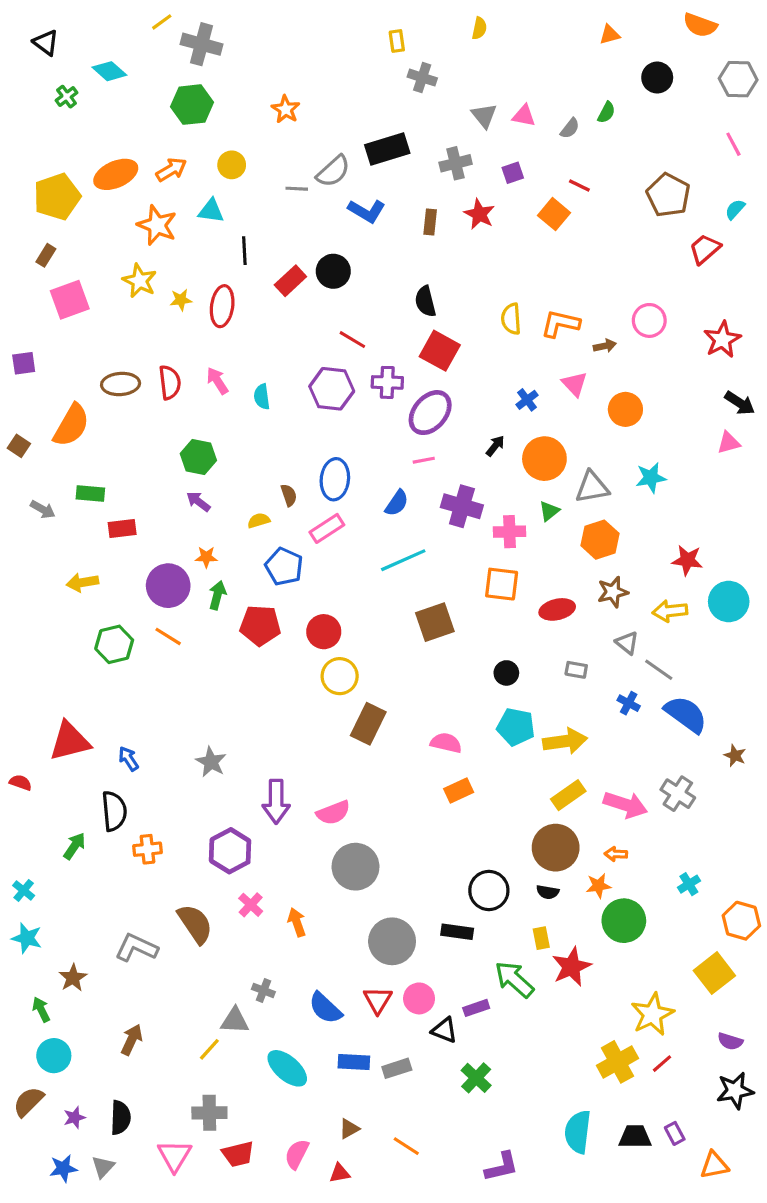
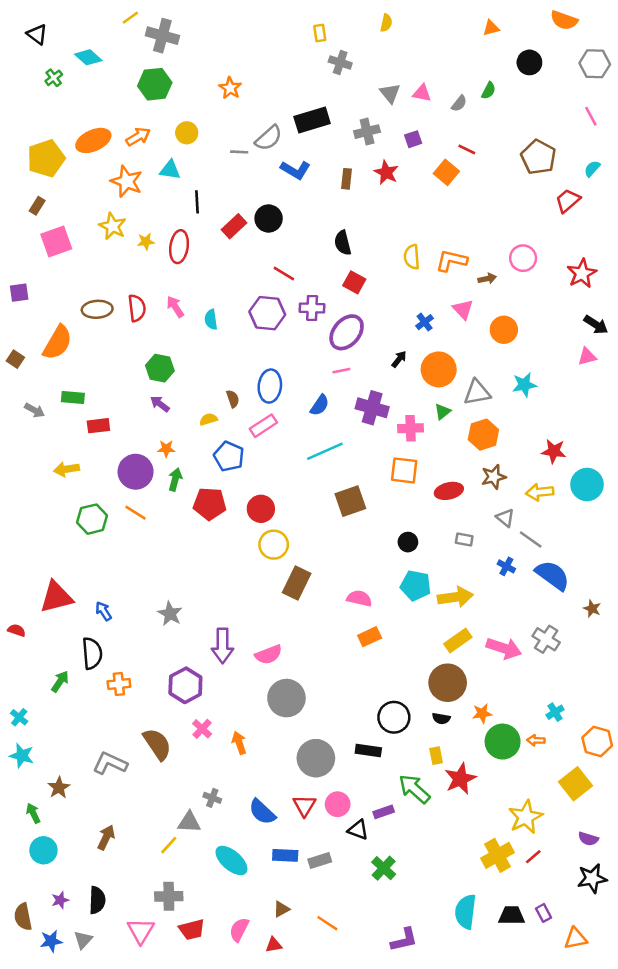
red square: (440, 351) -> (354, 282), size x0.7
orange arrow: (616, 854) -> (536, 740), moved
brown semicircle: (28, 1102) -> (23, 917), moved, turned -56

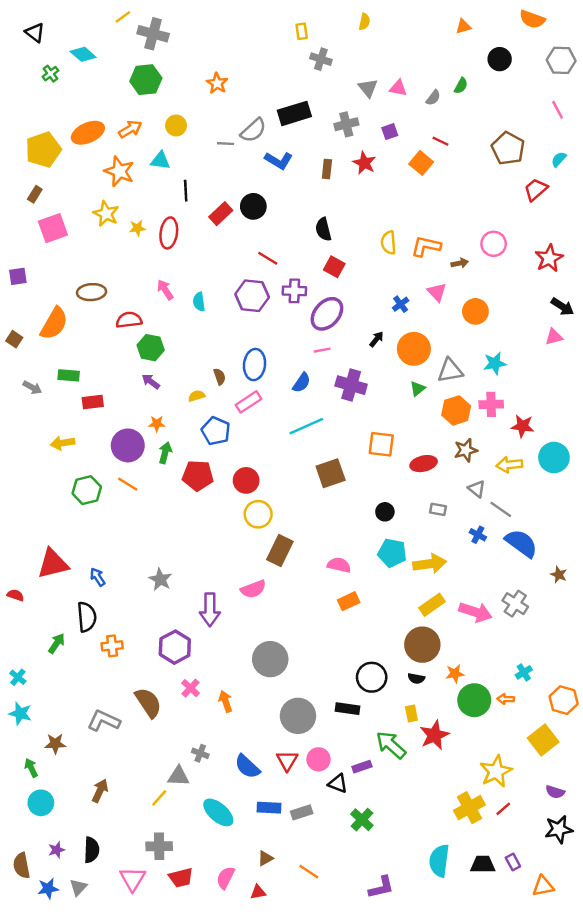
red semicircle: (137, 308) -> (129, 320), moved, turned -90
pink cross: (411, 428) -> (491, 404), moved
pink semicircle: (269, 655) -> (253, 589), moved
brown star: (59, 788) -> (55, 744), turned 30

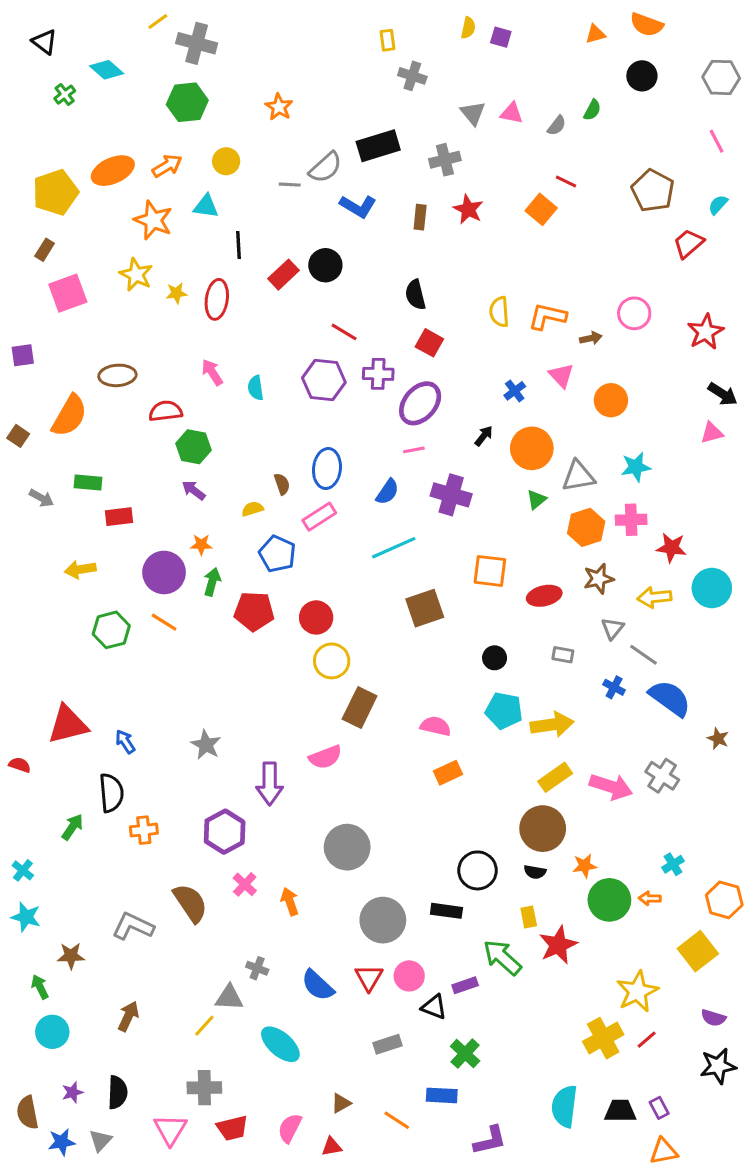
orange semicircle: (532, 19) -> (647, 25), moved
purple square: (390, 132) -> (501, 37), moved, turned 35
gray triangle: (477, 489) -> (612, 628), turned 30
blue rectangle: (269, 808) -> (442, 1095), moved
orange triangle: (543, 886) -> (664, 1151), moved

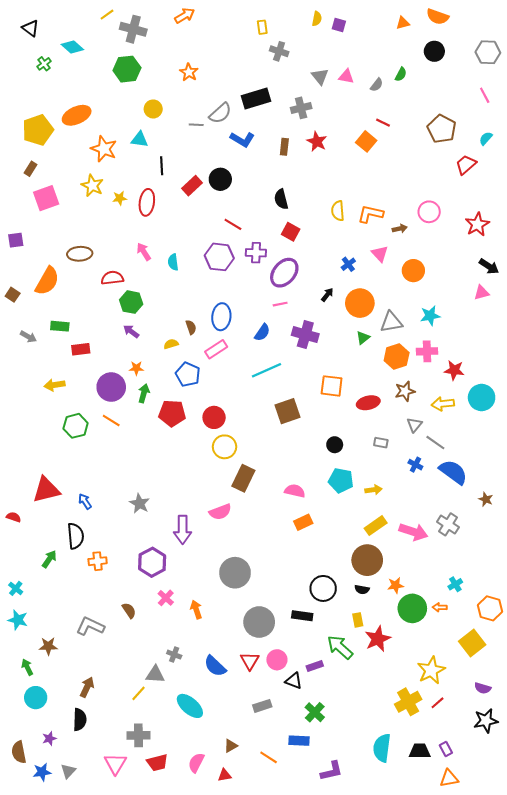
orange arrow: (167, 166) -> (185, 16), moved
yellow arrow: (552, 725) -> (373, 490), size x0.6
brown semicircle: (190, 903) -> (129, 610), size x0.6
black semicircle: (117, 1092) -> (80, 720), moved

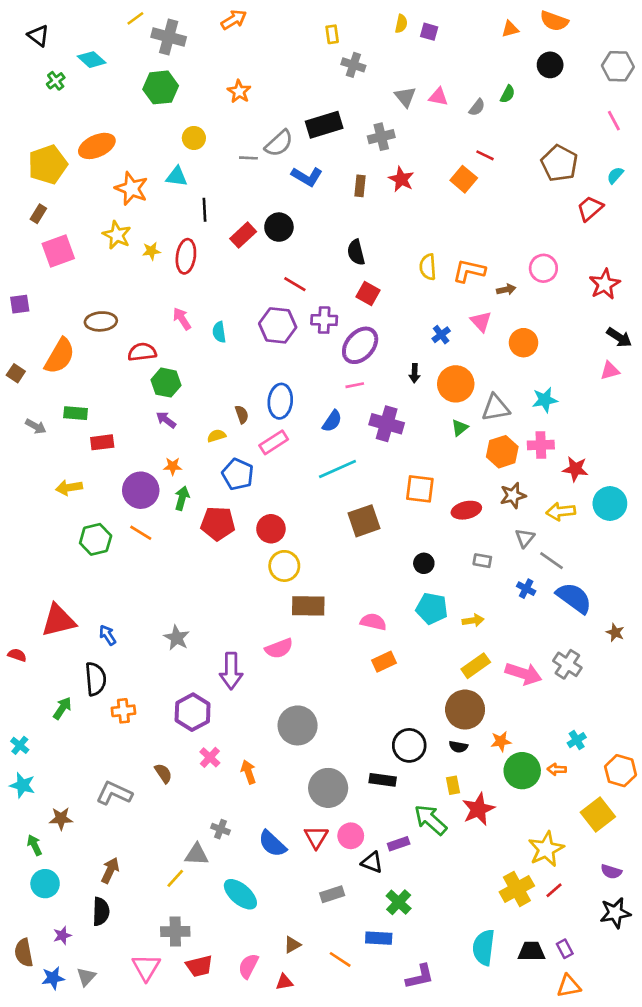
black arrow: (327, 295) -> (415, 373), turned 144
brown rectangle: (243, 478) -> (308, 606), turned 65

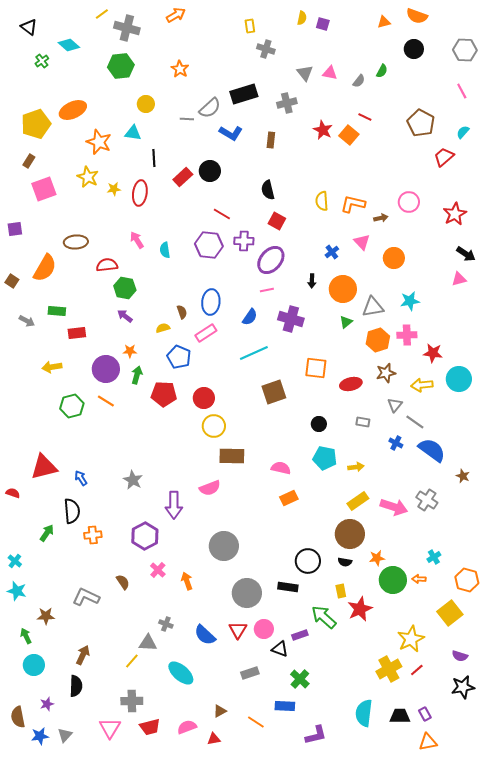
red star: (401, 179) -> (323, 130), moved
pink semicircle: (248, 966) -> (187, 727), turned 42

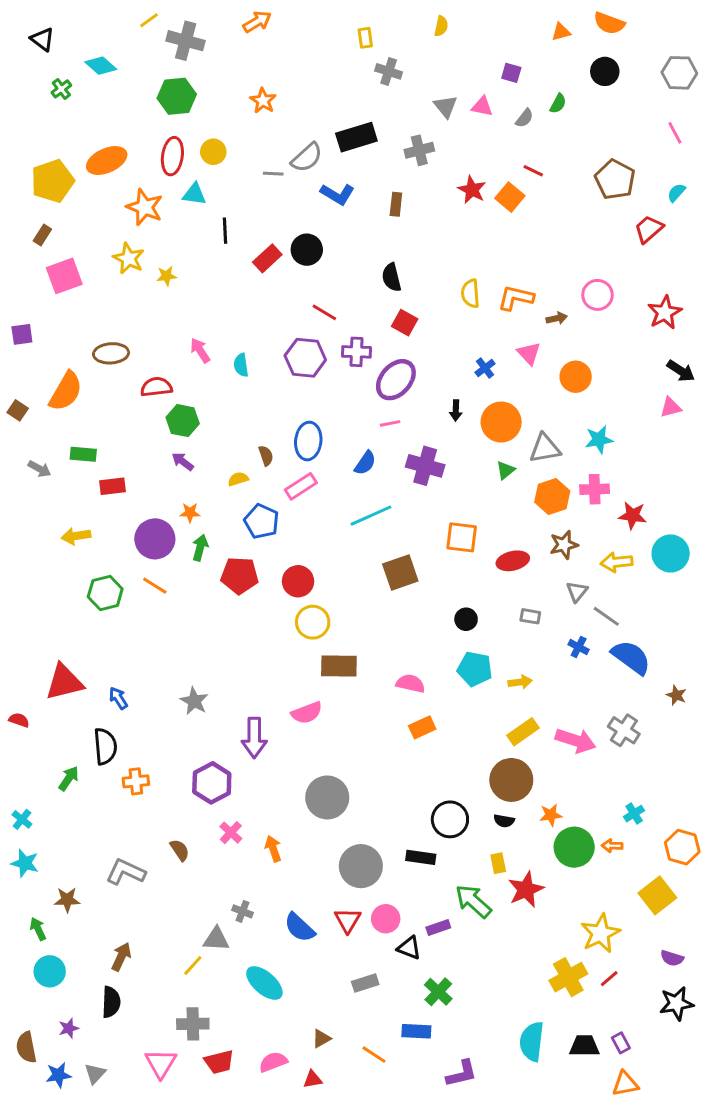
purple square: (323, 24) -> (511, 73), moved
red ellipse: (140, 193) -> (172, 156), moved

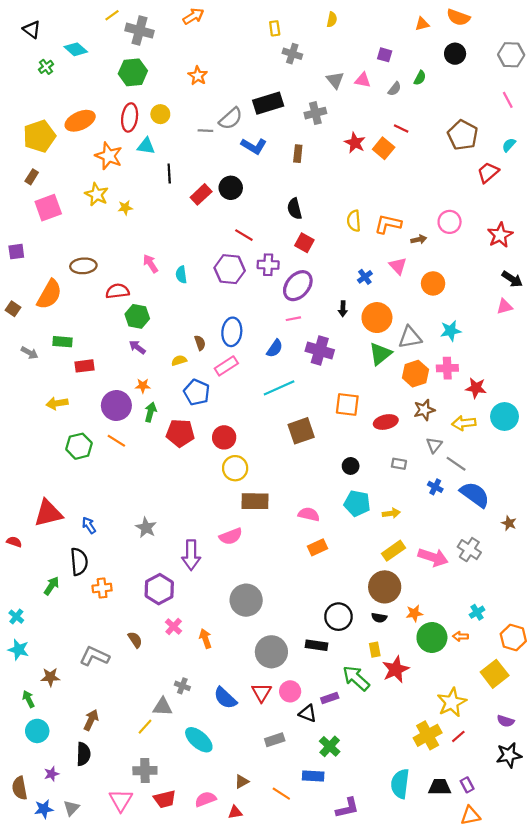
green triangle: (505, 470) -> (380, 354), size x1.6

